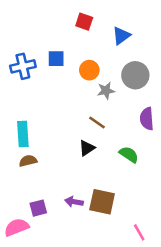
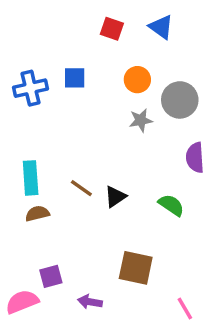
blue triangle: (121, 36) -> (161, 27), moved, turned -48
orange circle: (89, 70) -> (137, 80), moved
brown line: (97, 123) -> (81, 188), moved
purple arrow: (74, 202) -> (90, 302), moved

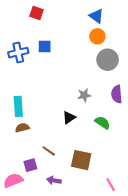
red square: (112, 29) -> (37, 13), moved
orange circle: (137, 80) -> (97, 36), moved
gray star: (141, 120) -> (84, 95), moved
brown line: (81, 188) -> (49, 151), moved

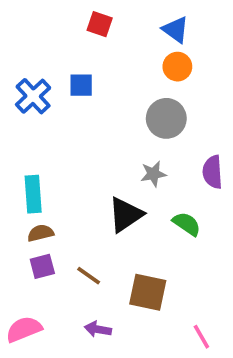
red square: (37, 13) -> (100, 24), moved
blue cross: (18, 53) -> (33, 96), turned -30
gray circle: (108, 60) -> (166, 118), moved
black triangle: (69, 118) -> (126, 215), size x1.5
purple square: (30, 165) -> (42, 266), moved

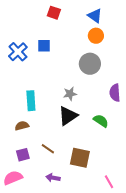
gray star: (153, 174) -> (70, 94), moved
cyan rectangle: (33, 194) -> (31, 101), moved
purple square: (42, 266) -> (23, 155), moved

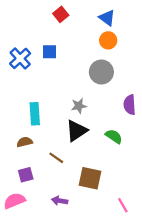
red square: (54, 13) -> (61, 14), turned 32
brown line: (48, 149) -> (56, 158), moved

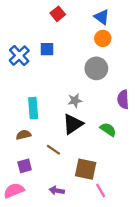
pink line: (123, 205) -> (101, 191), moved

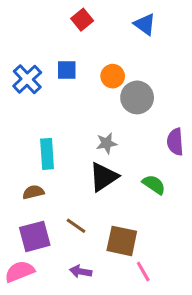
orange circle: (103, 38) -> (113, 76), moved
brown line: (53, 150) -> (76, 226), moved
purple square: (25, 166) -> (35, 236), size x1.5

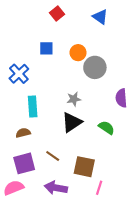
blue cross: (27, 79) -> (19, 74), moved
purple arrow: (81, 271) -> (56, 188), size x1.5
pink line: (143, 271) -> (99, 188), turned 48

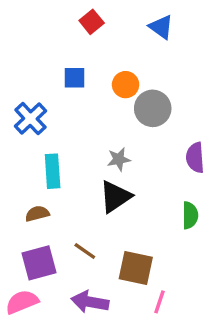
green semicircle: (107, 128) -> (190, 215), moved, turned 56

